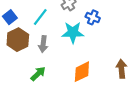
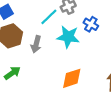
cyan line: (40, 17) -> (49, 17), moved
green arrow: (38, 74) -> (12, 73), moved

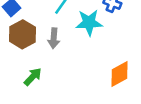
orange diamond: (72, 78) -> (120, 74), moved

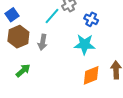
cyan star: (89, 23) -> (85, 44), moved

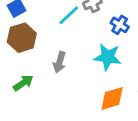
gray arrow: (43, 42) -> (60, 62), moved

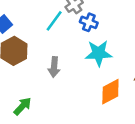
blue cross: (120, 25) -> (89, 22), moved
green arrow: (23, 83) -> (22, 106), moved

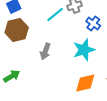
blue cross: (89, 22) -> (93, 23), moved
cyan star: (99, 53) -> (84, 50), turned -30

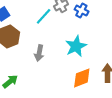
blue cross: (93, 23) -> (81, 10), moved

